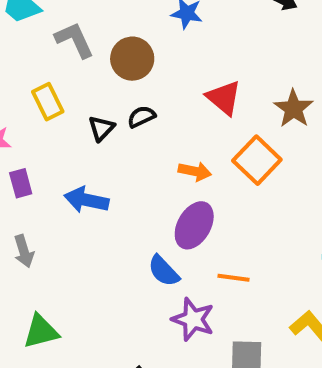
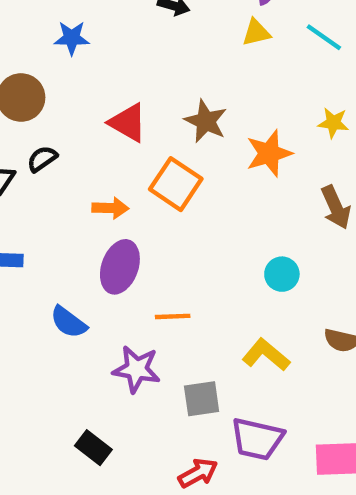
blue semicircle: (164, 271) -> (69, 322), moved

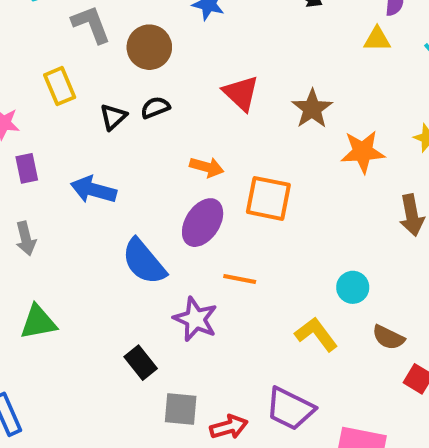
orange square: (176, 184) -> (268, 198), moved, turned -36
cyan circle: (282, 274) -> (353, 287), moved
blue semicircle: (69, 322) -> (144, 262), size x1.4
gray square: (202, 399) -> (181, 409), moved
black rectangle: (93, 448) -> (141, 363), moved

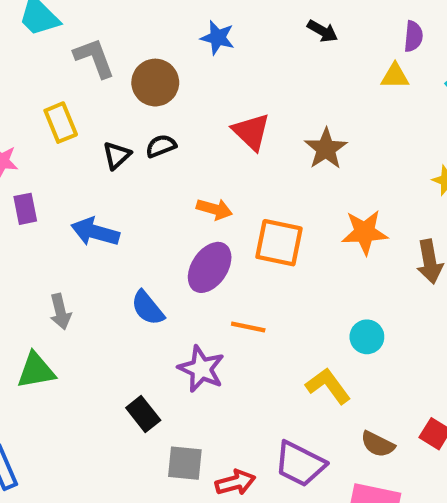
orange star: (363, 152) -> (365, 232), moved
gray arrow: (26, 239) -> (60, 312), moved
blue semicircle: (144, 262) -> (148, 308), size x0.7
brown semicircle: (388, 337) -> (378, 444), moved

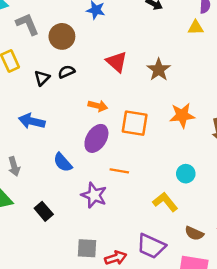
black rectangle: (143, 414) -> (44, 211), moved

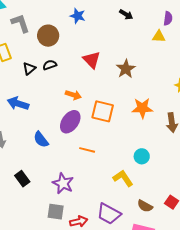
purple star: (94, 195) -> (63, 183), moved

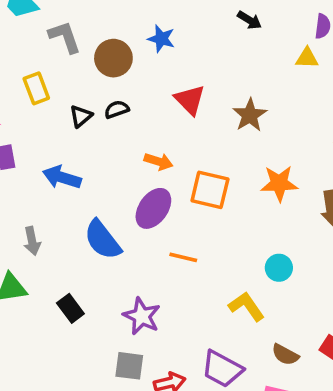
blue star: (78, 16) -> (161, 39), moved
blue semicircle: (41, 139) -> (103, 240), size x1.4

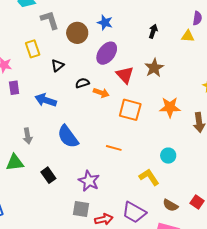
black arrow: (249, 20) -> (153, 31), moved, turned -104
red triangle: (190, 100) -> (125, 75), moved
black semicircle: (117, 109) -> (82, 83), moved
purple ellipse: (153, 208) -> (107, 53), moved

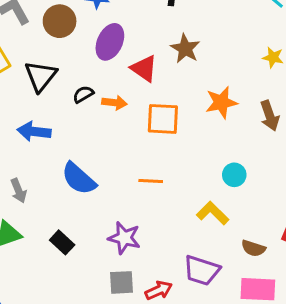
black triangle: (58, 65) -> (41, 76), size x1.6

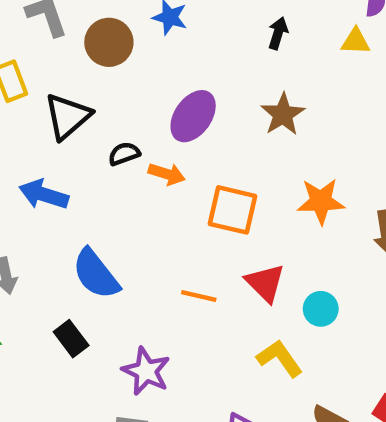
purple ellipse: (110, 42) -> (193, 116), moved
red triangle: (144, 68) -> (265, 283), moved
black rectangle: (62, 242) -> (71, 339), moved

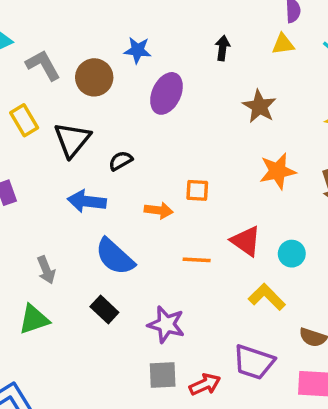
brown star: (283, 114) -> (259, 106), moved
purple ellipse: (193, 116) -> (166, 93), moved
orange arrow: (167, 174) -> (159, 210), moved
blue arrow: (44, 195) -> (87, 201), moved
orange square: (232, 210) -> (197, 190), moved, size x0.6

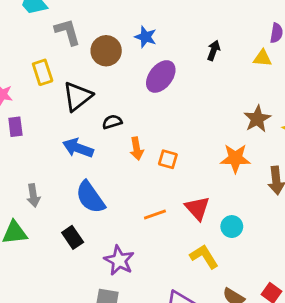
brown star: (259, 106) -> (257, 119), moved
orange arrow: (159, 210) -> (137, 149), moved, turned 60
orange line: (197, 260) -> (155, 214), turned -35

